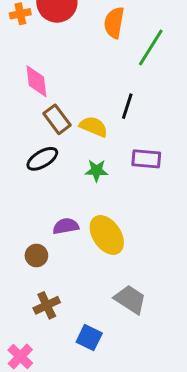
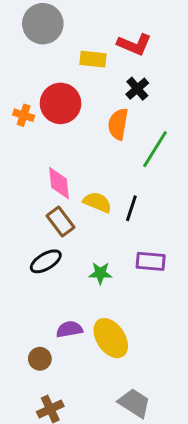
orange cross: (20, 14) -> (24, 115), turned 30
pink diamond: (36, 81) -> (59, 183), moved
yellow semicircle: (94, 127) -> (97, 202), moved

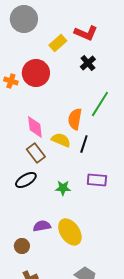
yellow rectangle: (93, 59) -> (58, 43), turned -48
orange semicircle: (118, 124) -> (75, 119), moved

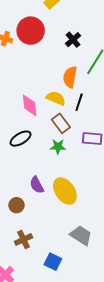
black cross: (88, 63) -> (73, 40), moved
pink diamond: (35, 127) -> (30, 105), moved
brown rectangle: (36, 153) -> (61, 123), moved
purple semicircle: (42, 226) -> (37, 185), turned -108

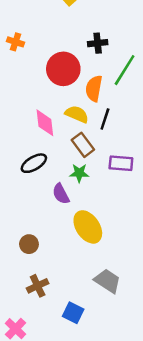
red circle: (31, 31) -> (63, 69), moved
black cross: (73, 40) -> (98, 43), turned 35
purple semicircle: (37, 185) -> (61, 194), moved

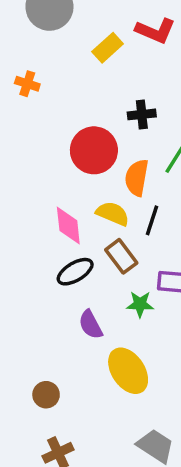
orange cross: (15, 42) -> (27, 84), moved
black ellipse: (34, 163) -> (75, 272), moved
green star: (79, 173) -> (140, 304), moved

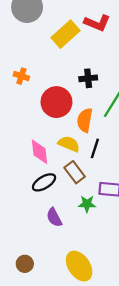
yellow rectangle: (108, 48) -> (66, 34), size x1.4
orange cross: (27, 84) -> (21, 76), moved
yellow ellipse: (128, 371) -> (79, 266), moved

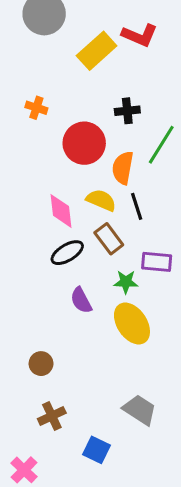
black line: (95, 148) -> (137, 206), turned -36
yellow ellipse: (79, 266) -> (132, 323), moved

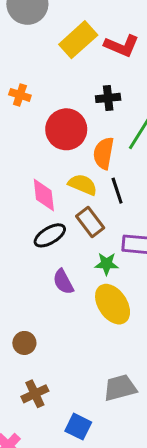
red L-shape: (140, 35) -> (122, 46), moved
gray trapezoid: (140, 410) -> (120, 388), turned -48

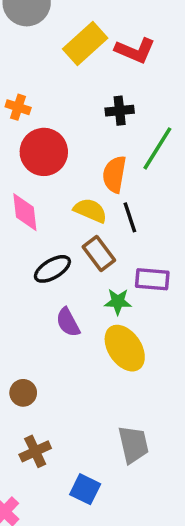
red circle: (66, 129) -> (44, 152), moved
pink diamond: (44, 195) -> (25, 212), moved
gray trapezoid: (120, 388) -> (133, 444), turned 92

